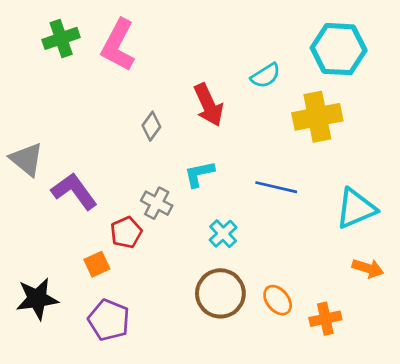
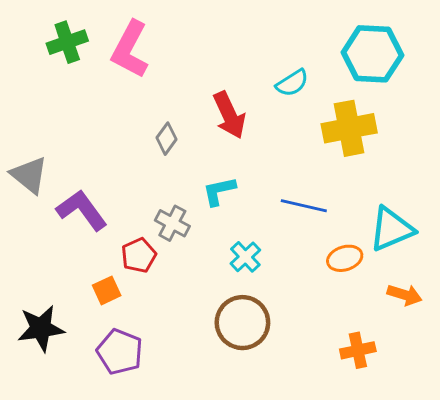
orange ellipse: (278, 300) -> (345, 258), moved, turned -68

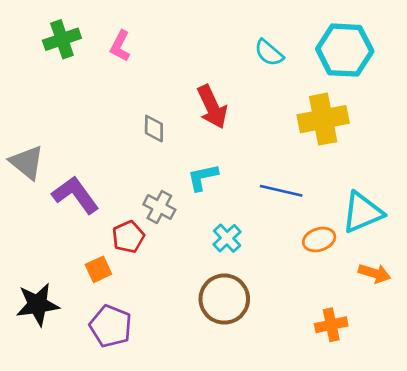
pink L-shape: (130, 49) -> (120, 46), size x0.6
cyan semicircle: (292, 83) -> (269, 53), moved, turned 72
gray diamond: (167, 139) -> (154, 129), turned -36

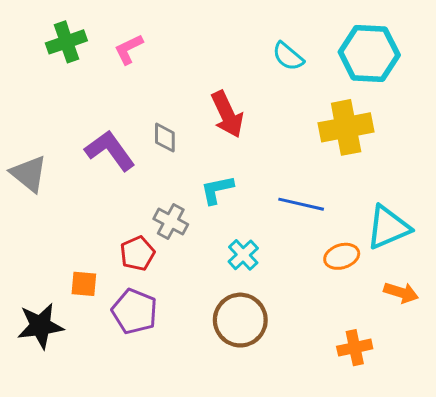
pink L-shape: (120, 46) -> (129, 49), turned 36
purple L-shape: (75, 195) -> (110, 151), moved
orange square: (98, 269) -> (84, 284), moved, turned 30
purple pentagon: (111, 326) -> (135, 311), moved

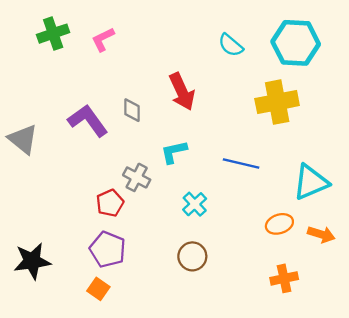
orange ellipse: (342, 256) -> (279, 224), moved
orange square: (84, 284) -> (98, 289), moved, turned 30
brown circle: (240, 320) -> (192, 256), size x0.7

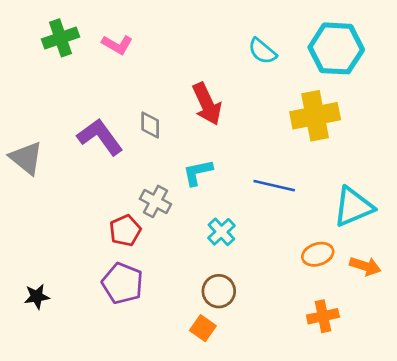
pink L-shape: (103, 39) -> (117, 45), turned -124
black star: (32, 261) -> (37, 296), size x0.6
orange square: (98, 289) -> (203, 328), moved

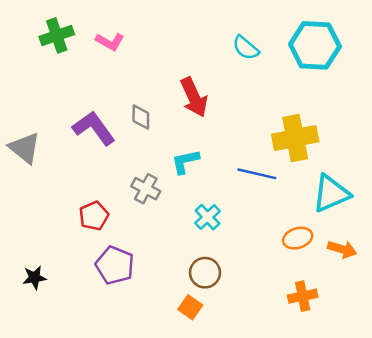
yellow cross: (315, 116) -> (295, 138), moved
red pentagon: (125, 231) -> (94, 216), moved

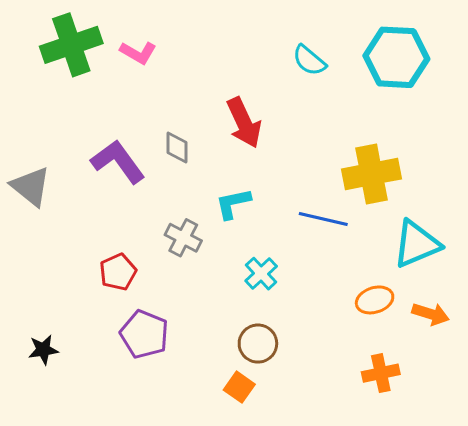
green cross: (57, 35) -> (71, 45), size x1.4

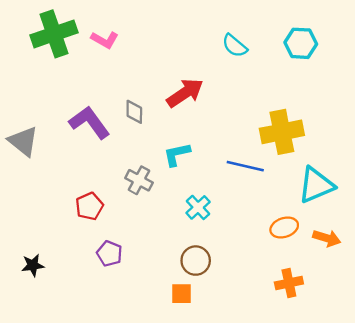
cyan hexagon: (396, 57) -> (301, 43), size x0.7
red arrow: (244, 123) -> (185, 93), turned -99
purple pentagon: (144, 334) -> (109, 253), size x0.7
orange square: (239, 387) -> (181, 294), turned -35

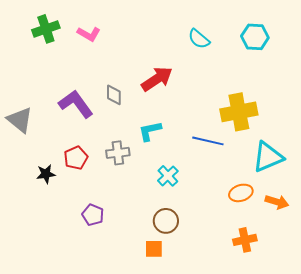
green cross: (54, 34) -> (46, 29), size x0.7
gray cross: (139, 180) -> (118, 153), turned -35
red pentagon: (89, 206) -> (76, 158), moved
black star: (33, 265) -> (46, 174), moved

